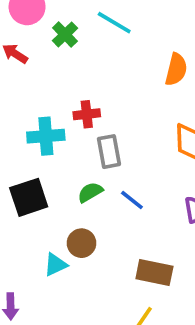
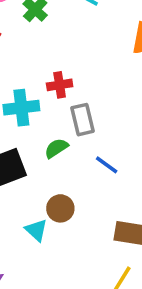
green semicircle: (90, 192) -> (56, 148), moved
cyan triangle: (55, 265) -> (36, 230), turned -50

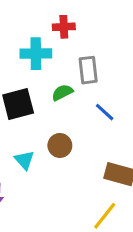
red cross: (60, 85) -> (64, 27), moved
cyan triangle: (36, 230) -> (24, 160), moved

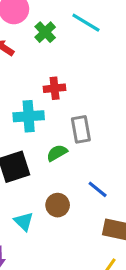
blue line: (105, 112) -> (98, 189), moved

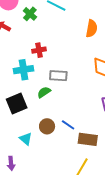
gray rectangle: (81, 129) -> (58, 76), turned -72
blue line: (98, 189) -> (68, 125), moved

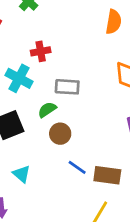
cyan cross: (23, 70) -> (19, 78), turned 36
blue line: (68, 125) -> (77, 167), moved
brown circle: (47, 126) -> (60, 134), moved

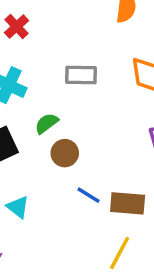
red cross: (41, 51) -> (17, 27), moved, turned -30
gray rectangle: (67, 87) -> (81, 75), moved

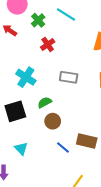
red cross: (17, 27) -> (48, 44), moved
brown rectangle: (128, 203) -> (87, 141), moved

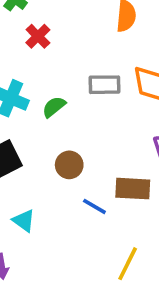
gray rectangle: (69, 77) -> (105, 85), moved
green semicircle: (45, 102) -> (54, 107), moved

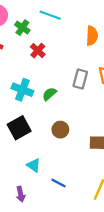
gray rectangle: (105, 85) -> (80, 79), turned -72
blue line: (94, 206) -> (58, 183), moved

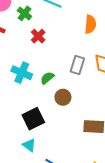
black square: (19, 128) -> (33, 119), moved
brown circle: (60, 130) -> (63, 97), moved

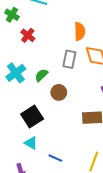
orange semicircle: (90, 24) -> (80, 31), moved
cyan cross: (22, 73) -> (16, 73), turned 36

